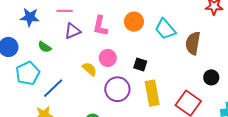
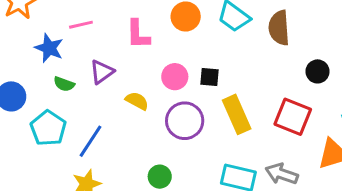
blue star: (30, 17) -> (49, 48), moved, turned 30
purple triangle: (73, 31) -> (102, 72), moved
pink circle: (108, 58) -> (175, 77), moved

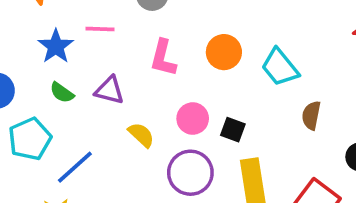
brown semicircle: (279, 28) -> (311, 115), moved, size x0.7
purple triangle: (102, 72) -> (109, 90), turned 35

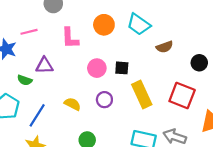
green semicircle: (62, 93) -> (25, 80), moved
brown semicircle: (311, 115) -> (165, 47), turned -105
yellow semicircle: (141, 135) -> (72, 104), moved
purple circle: (190, 173) -> (104, 100), size x0.6

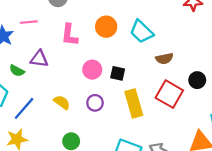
red square: (182, 96) -> (169, 94), moved

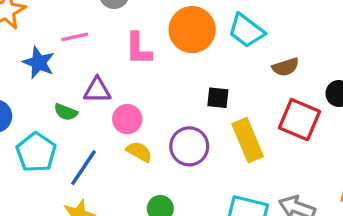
orange circle: (106, 27) -> (192, 30), size x1.4
pink circle: (92, 70) -> (127, 119), moved
purple circle: (95, 103) -> (189, 146), size x1.5

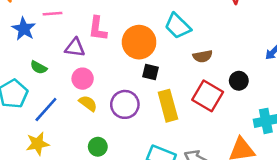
orange circle: (192, 30) -> (139, 42), moved
purple triangle: (97, 90) -> (75, 48), moved

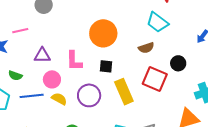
cyan trapezoid: (178, 26) -> (157, 22), moved
pink L-shape: (98, 29) -> (74, 61), moved
orange circle: (139, 42) -> (103, 33), moved
blue line: (46, 109) -> (32, 96), moved, turned 50

